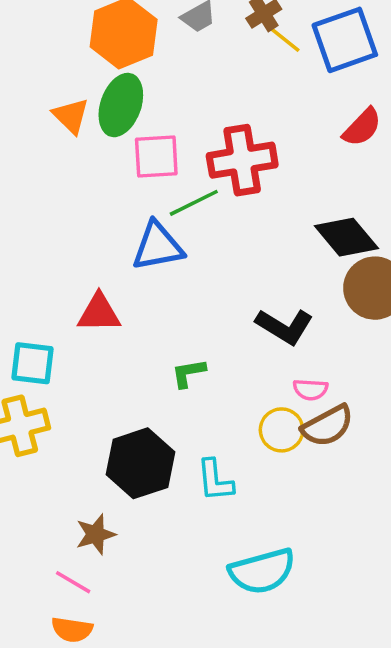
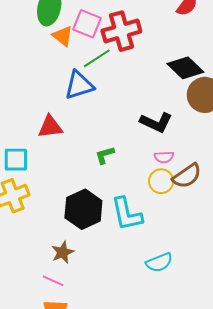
orange triangle: (71, 116) -> (63, 36), moved
pink square: (156, 156) -> (87, 24), moved, turned 32
pink semicircle: (310, 390) -> (164, 157), moved
cyan L-shape: (215, 480) -> (127, 214), size x1.4
cyan semicircle: (262, 571) -> (159, 262), size x0.7

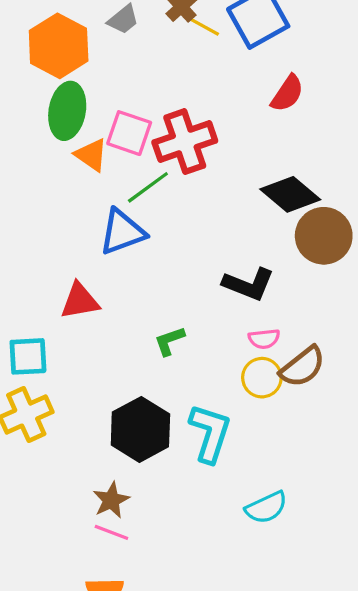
cyan L-shape: (127, 214) -> (210, 433), turned -147
pink line: (53, 281) -> (111, 532), moved

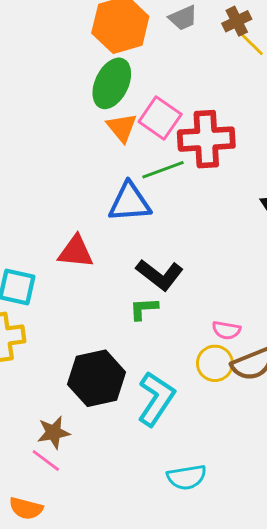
black L-shape: (249, 284) -> (160, 275), moved

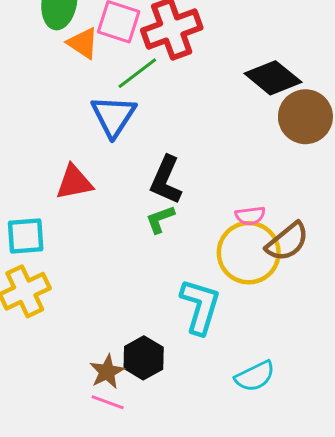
blue triangle: (130, 202) -> (113, 116), turned -36
black L-shape: (160, 275) -> (166, 180), turned 93
yellow circle: (215, 363) -> (249, 253), size x1.6
black hexagon: (97, 378) -> (144, 358), moved, size x0.7

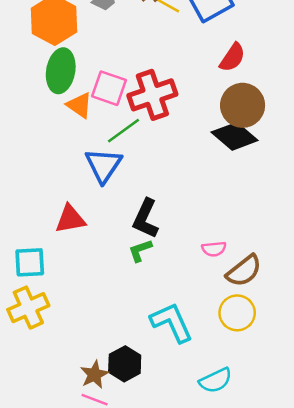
brown circle: (305, 117) -> (243, 105), moved
yellow circle: (249, 253) -> (237, 313), moved, size x0.7
cyan L-shape: (200, 306) -> (172, 322), turned -42

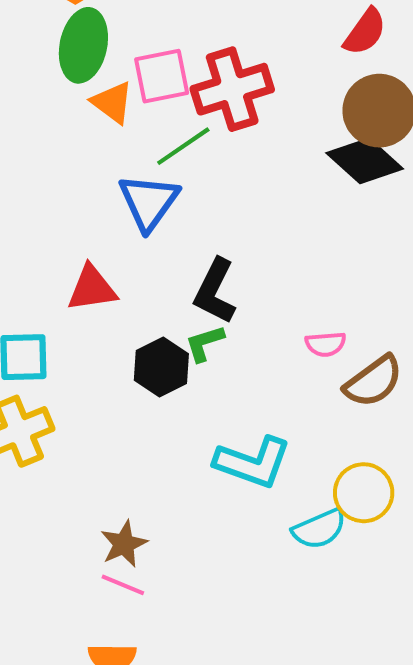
pink square: (109, 88) -> (162, 76), turned -32
yellow circle: (237, 313) -> (364, 493), moved
cyan L-shape: (172, 322) -> (253, 462), turned 132
black hexagon: (125, 364) -> (161, 367), moved
cyan semicircle: (216, 380) -> (319, 529), moved

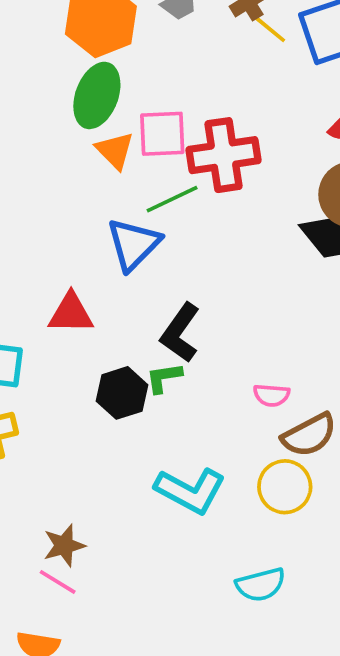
yellow circle: (364, 493) -> (285, 487), moved
cyan semicircle: (319, 529) -> (261, 585), moved

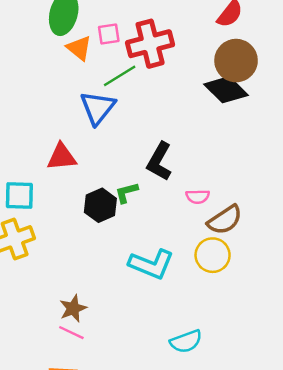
pink square: (162, 134) -> (109, 34), size x0.7
black L-shape: (180, 333) -> (159, 161), moved
cyan semicircle: (261, 585) -> (186, 341), moved

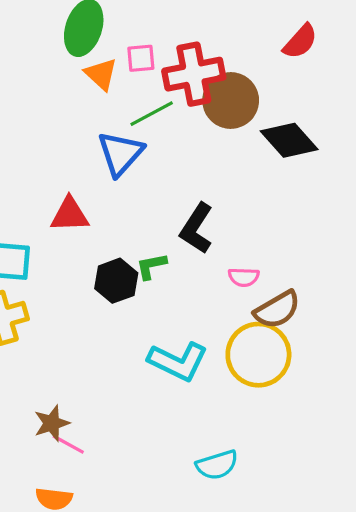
brown circle: (236, 61) -> (231, 101), moved
yellow circle: (213, 255) -> (258, 355), size x1.4
brown star: (73, 308) -> (52, 423), moved

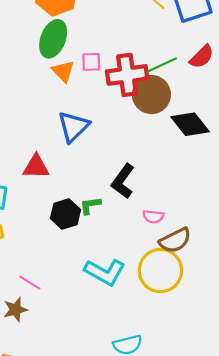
green line: (152, 114) -> (162, 65), moved
pink line: (68, 444) -> (30, 283), moved

